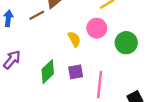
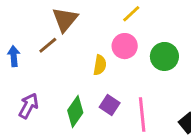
yellow semicircle: (74, 39) -> (100, 65), turned 49
purple square: (76, 72) -> (110, 105), turned -35

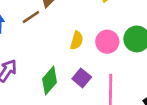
pink circle: (125, 46) -> (107, 42), moved

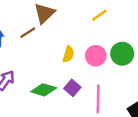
green diamond: (50, 81) -> (44, 90), turned 65

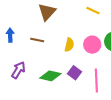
yellow line: (99, 15) -> (93, 11), turned 64
brown line: (28, 33) -> (37, 40), moved, turned 48

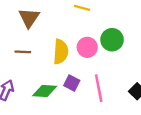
yellow semicircle: (69, 45) -> (61, 52), size x1.5

